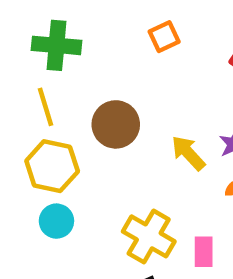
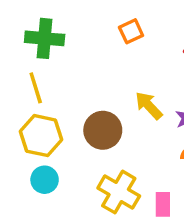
brown circle: (116, 124) -> (103, 130), moved
yellow arrow: (188, 153) -> (149, 106), moved

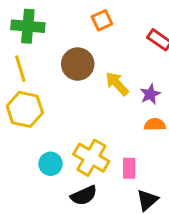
brown circle: (103, 130) -> (78, 64), moved
cyan circle: (45, 180) -> (51, 164), moved

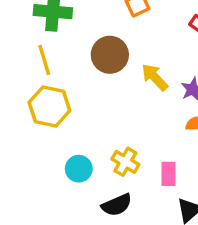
yellow cross: (91, 158) -> (125, 162), size x0.7

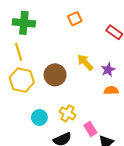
brown circle: (110, 55) -> (55, 75), moved
pink rectangle: (169, 174) -> (90, 129), moved, turned -32

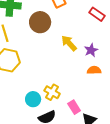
brown circle: (55, 75) -> (40, 22), moved
cyan circle: (39, 118) -> (33, 99), moved

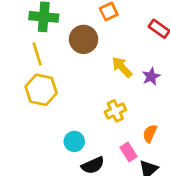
orange semicircle: (94, 70) -> (150, 133), moved, turned -64
yellow cross: (52, 92) -> (115, 111), moved, turned 35

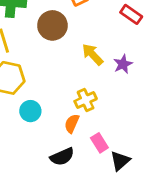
orange semicircle: (150, 133) -> (72, 123), moved
cyan circle: (74, 141) -> (30, 111), moved

